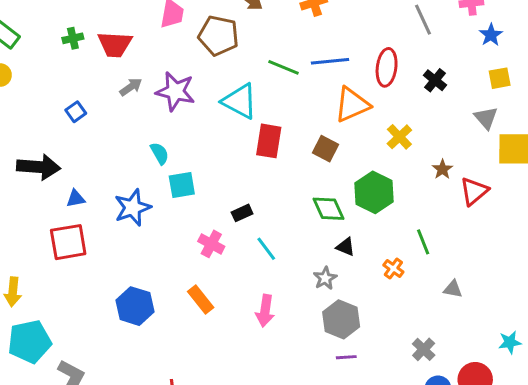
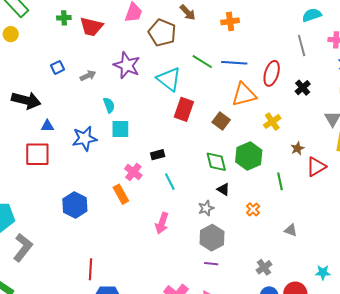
gray arrow: (131, 87) -> (88, 76), moved
green line: (423, 242) -> (280, 181), moved
orange rectangle: (201, 299) -> (121, 194), moved

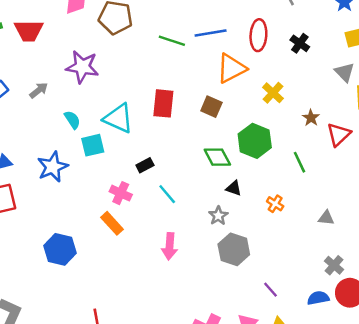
cyan triangle: (169, 79) -> (118, 118), moved
purple line: (211, 264) -> (271, 290), moved, turned 56
gray cross: (264, 267) -> (334, 265), moved

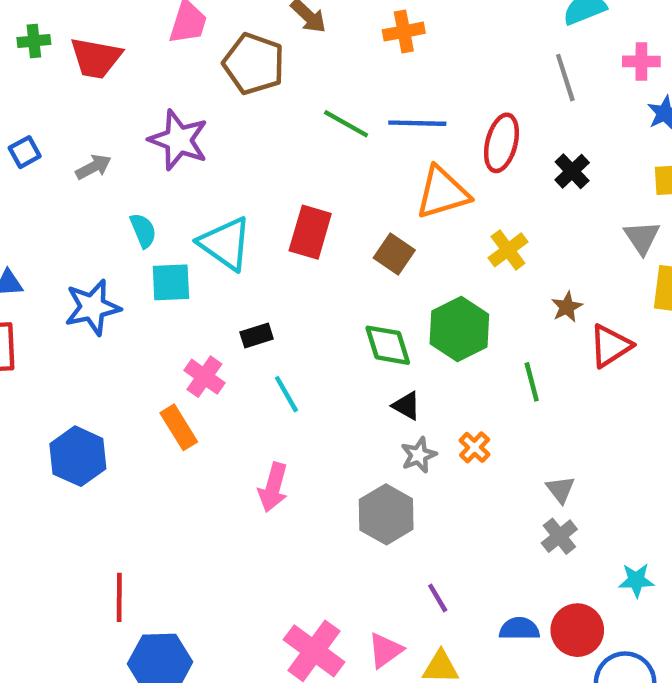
gray star: (218, 216) -> (419, 455), moved
gray triangle: (326, 218) -> (560, 489), turned 35
gray cross: (334, 265) -> (559, 536), moved

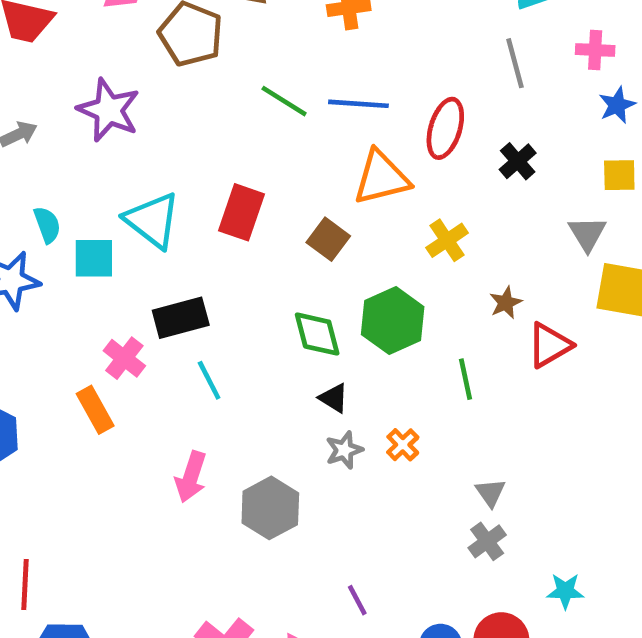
cyan semicircle: (143, 231) -> (47, 225), moved
black rectangle: (257, 336) -> (181, 318), size x1.6
gray hexagon: (386, 514) -> (270, 508), moved

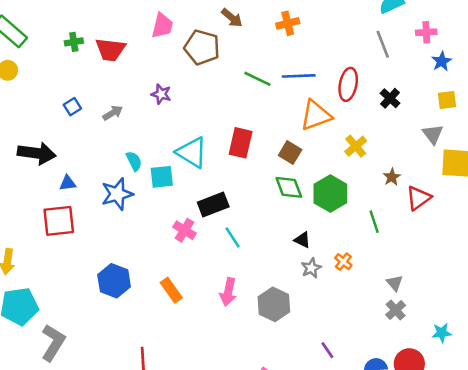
purple star: (109, 110) -> (161, 94), size x0.6
green diamond: (317, 334) -> (289, 187), moved
orange rectangle: (95, 410) -> (171, 290), moved

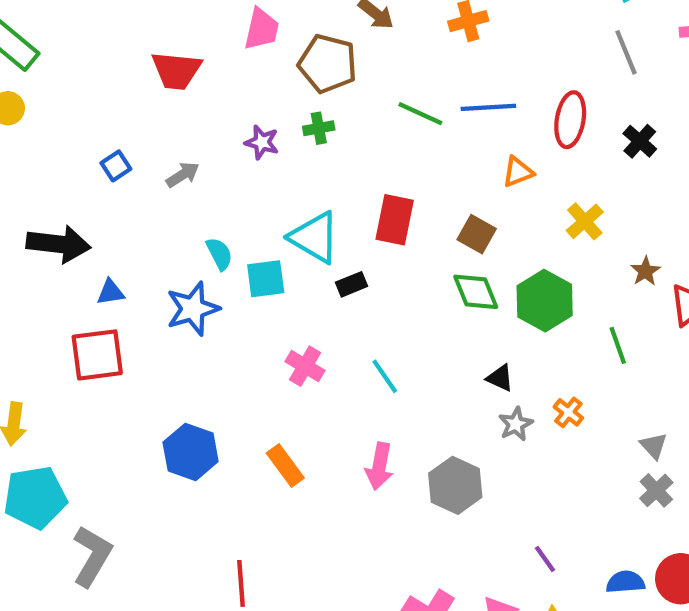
green cross: (74, 42) -> (319, 128), moved
orange triangle: (316, 115) -> (518, 172), size x0.6
black rectangle: (213, 205) -> (351, 284), moved, size x0.6

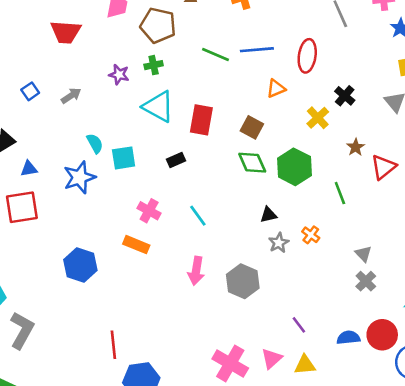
black cross: (640, 141) -> (345, 96), moved
cyan triangle: (314, 237) -> (158, 107), moved
black triangle: (500, 378) -> (268, 215), turned -36
orange rectangle: (285, 466) -> (136, 245), moved, turned -30

